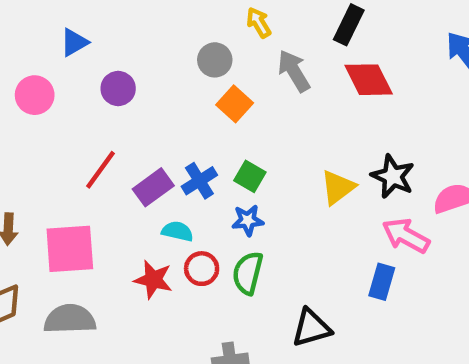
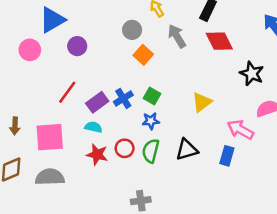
blue triangle: (74, 42) -> (52, 20), size x1.6
black star: (393, 176) -> (252, 74), moved
cyan semicircle: (177, 231) -> (93, 127), moved
black triangle: (311, 328) -> (187, 150), moved

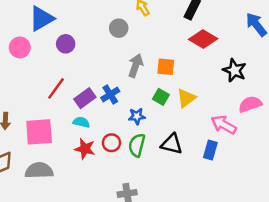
gray arrow: (177, 36) -> (136, 66), moved, turned 50
red diamond: (219, 41) -> (203, 39), turned -32
orange square: (143, 55) -> (166, 67), moved, turned -36
green square: (152, 96) -> (161, 97), moved
black triangle: (187, 150) -> (172, 144), turned 30

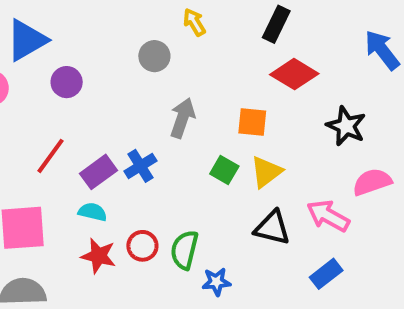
orange square: (166, 67) -> (252, 122), moved
blue star: (137, 116) -> (216, 282), moved
black triangle: (172, 144) -> (272, 228), moved
blue rectangle: (210, 150) -> (326, 274), moved, turned 36

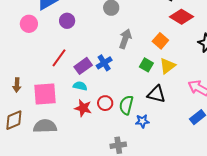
orange square: (252, 122) -> (160, 41), turned 35
black triangle: (272, 228) -> (156, 94), moved

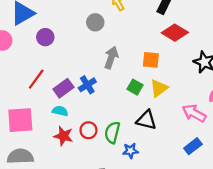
orange square: (160, 41) -> (151, 60), turned -35

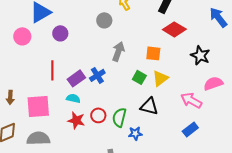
red line: (36, 79) -> (52, 70), turned -36

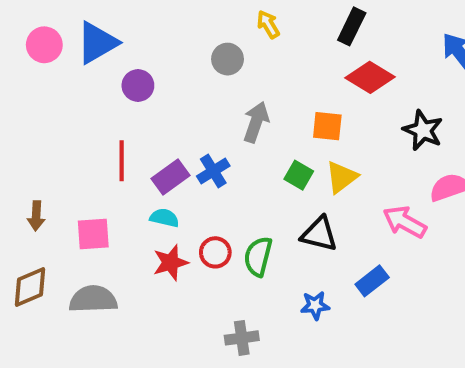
pink circle: (22, 36) -> (44, 45), moved
pink square: (38, 106) -> (93, 234), size x0.7
red star: (76, 120) -> (171, 263), turned -30
blue rectangle: (190, 129) -> (372, 281), moved
blue star: (135, 133) -> (315, 305), moved

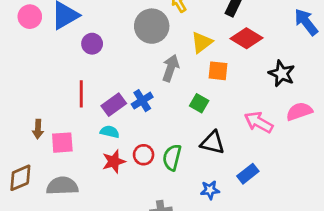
gray circle: (228, 59) -> (152, 26), size x1.6
yellow triangle: (342, 177) -> (202, 42), moved
brown arrow: (36, 216) -> (38, 129), moved
pink arrow: (405, 222) -> (259, 122), moved

